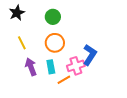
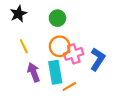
pink cross: (76, 66) -> (74, 54), moved
cyan rectangle: (51, 67) -> (55, 72), size x1.5

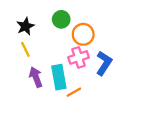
black star: (18, 14) -> (25, 26), moved
orange circle: (60, 46) -> (83, 34), moved

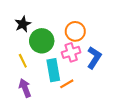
green circle: (61, 19) -> (42, 41), moved, size x1.5
yellow line: (25, 49) -> (23, 61), moved
purple arrow: (36, 77) -> (25, 88), moved

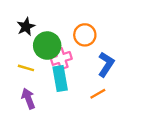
pink cross: (71, 52) -> (61, 58), moved
yellow line: (23, 61) -> (26, 68), turned -48
orange line: (67, 84) -> (98, 94), moved

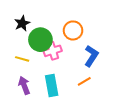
cyan rectangle: (60, 78) -> (52, 85), moved

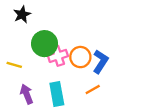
black star: (22, 23) -> (22, 14), moved
orange circle: (73, 30) -> (80, 57), moved
yellow line: (22, 59) -> (14, 65), moved

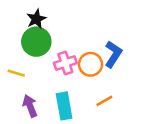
black star: (22, 14) -> (36, 19), moved
green circle: (45, 44) -> (36, 42), moved
blue L-shape: (101, 62) -> (113, 54), moved

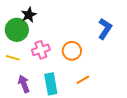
green circle: (36, 42) -> (17, 30), moved
blue L-shape: (113, 54) -> (105, 29), moved
pink cross: (65, 63) -> (41, 50), moved

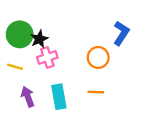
black star: (29, 15) -> (39, 39), moved
orange circle: (72, 51) -> (98, 57), moved
orange line: (83, 80) -> (96, 92), turned 32

